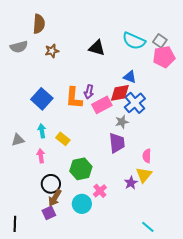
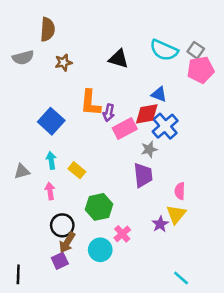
orange L-shape: (74, 98) -> (90, 103), moved

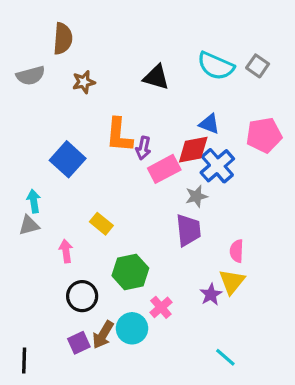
pink pentagon: (201, 70) -> (264, 135), moved
cyan arrow: (51, 160) -> (34, 201), moved
brown arrow: (67, 242) -> (103, 335), moved
cyan line: (181, 278) -> (225, 357), moved

